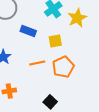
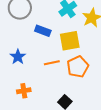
yellow square: (55, 41) -> (70, 41), size x1.5

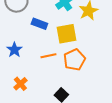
orange cross: (24, 91) -> (20, 84), turned -32

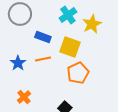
yellow square: (66, 34) -> (70, 47), turned 30
orange line: (48, 56) -> (43, 59), moved

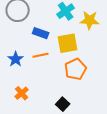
yellow star: (92, 24) -> (90, 20), turned 30
yellow square: (70, 47) -> (68, 43), turned -30

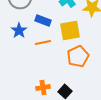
blue star: (16, 59) -> (19, 30), moved
orange cross: (22, 93) -> (43, 87), moved, turned 32

